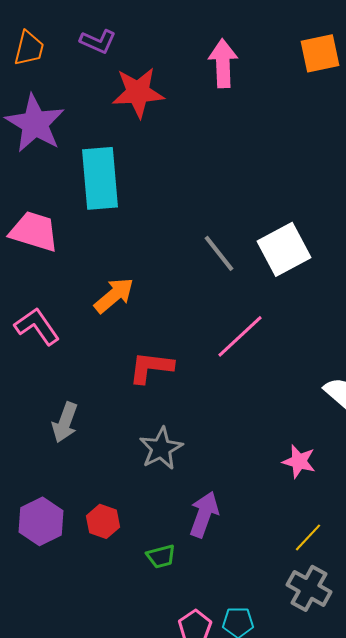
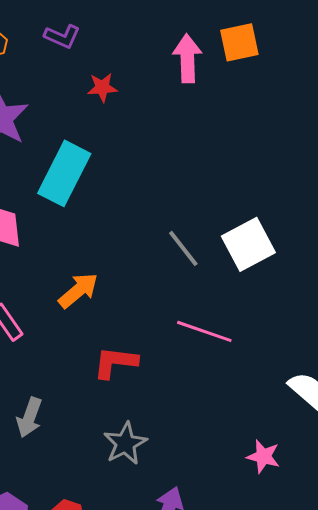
orange square: (320, 53) -> (239, 42), moved
red star: (138, 92) -> (102, 87), size x0.6
cyan rectangle: (100, 178) -> (64, 173), turned 32
pink line: (240, 336) -> (204, 331), turned 62

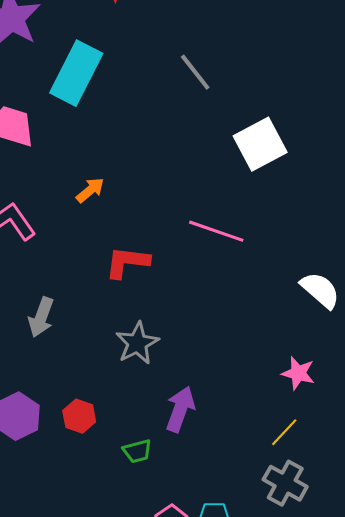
gray line: (183, 248) -> (195, 72), moved
orange arrow: (78, 290) -> (90, 190), size x0.7
pink star: (263, 456) -> (298, 373), moved

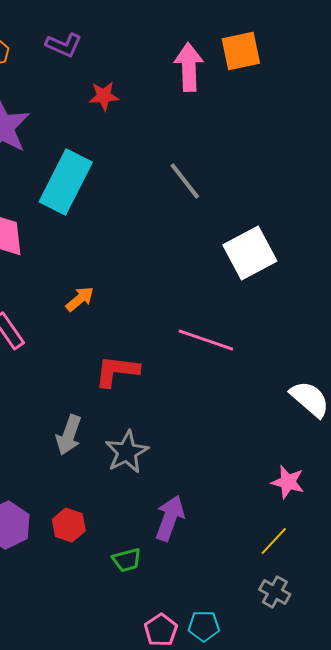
gray arrow: (41, 317) -> (69, 435), moved
gray cross: (285, 483) -> (275, 592), size x0.7

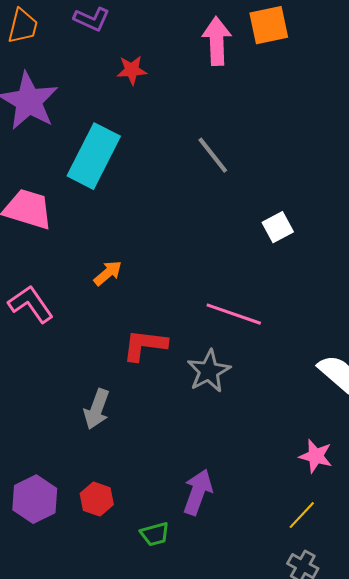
white square: (250, 253) -> (278, 227), size x0.6
gray star: (127, 452) -> (209, 371), moved

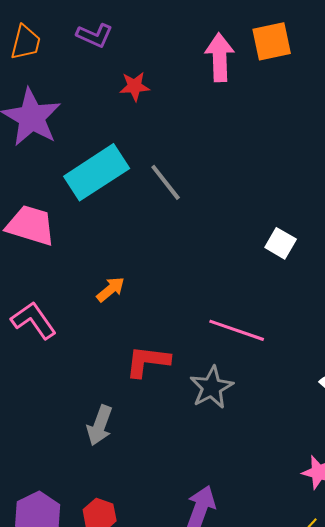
gray line: (213, 155) -> (166, 182), moved
cyan rectangle: (94, 156) -> (97, 172), turned 30
white square: (278, 227) -> (281, 243), turned -32

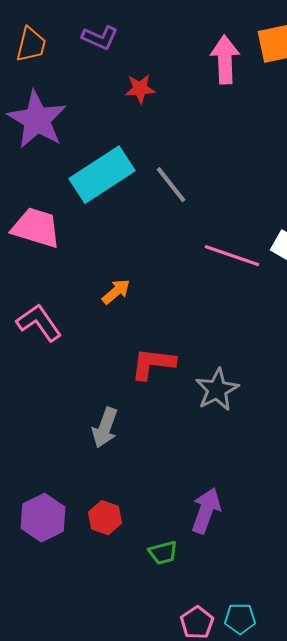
pink line: (237, 330) -> (232, 256), moved

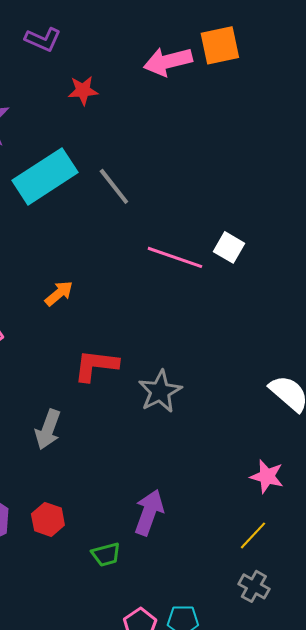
pink arrow: (225, 60) -> (168, 61), turned -102

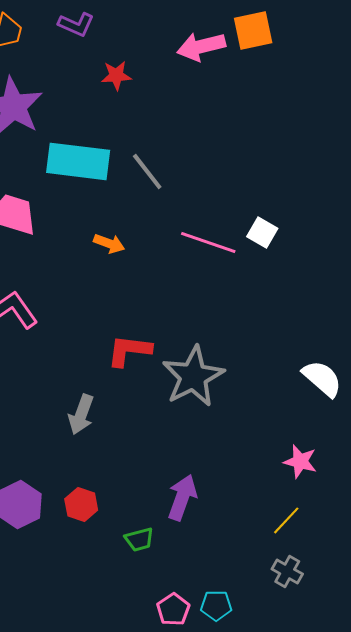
cyan rectangle: (45, 176) -> (78, 161), turned 40
orange arrow: (59, 293) -> (109, 243), moved, turned 60
gray star: (160, 391) -> (193, 376), size x1.4

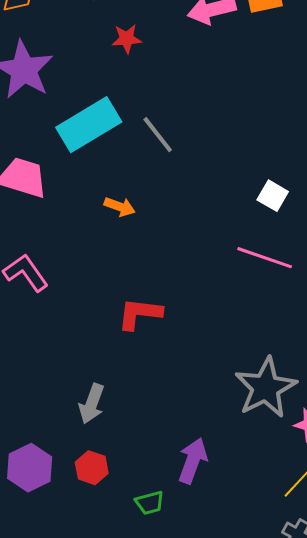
cyan rectangle: (78, 161) -> (89, 125), turned -38
pink line: (208, 242) -> (265, 258), moved
gray star: (193, 376) -> (266, 388), moved
gray arrow: (81, 414) -> (92, 404), moved

